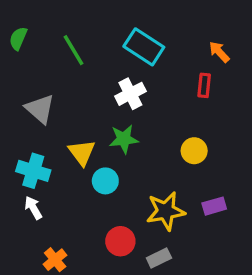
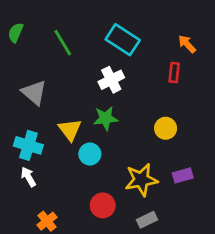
gray rectangle: (159, 258) -> (147, 220), moved

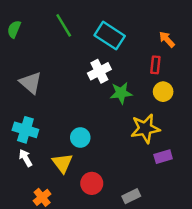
green line: (63, 43) -> (64, 25), moved
green star: (106, 118) -> (121, 93), moved
yellow circle: (166, 128) -> (163, 92), moved
yellow triangle: (70, 130) -> (62, 163), moved
yellow star: (141, 180) -> (145, 129), moved

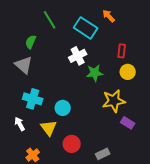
green semicircle: (14, 29) -> (31, 42), moved
orange arrow: (167, 39) -> (109, 16), moved
cyan cross: (25, 130) -> (33, 99), moved
purple rectangle: (163, 157) -> (128, 123), turned 48

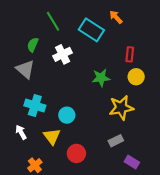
white cross: (78, 56) -> (63, 54), moved
purple rectangle: (128, 123) -> (132, 162), moved
gray rectangle: (103, 154) -> (116, 141), moved

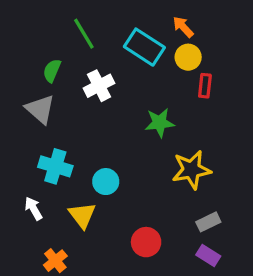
yellow circle: (136, 77) -> (188, 57), moved
gray rectangle: (116, 141) -> (208, 222), moved
red circle: (76, 153) -> (146, 242), moved

